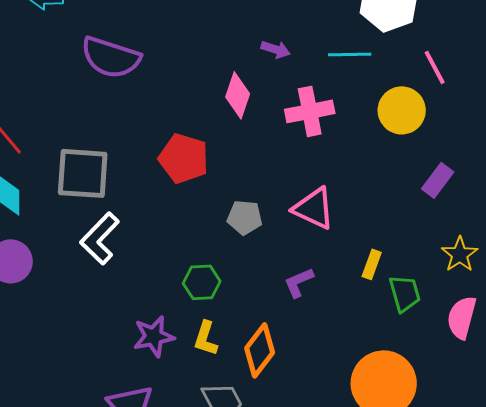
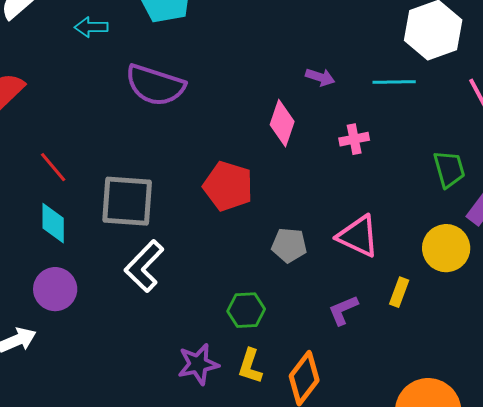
yellow circle: (402, 110) -> (446, 248), moved
pink cross: (310, 111) -> (354, 139), size x0.6
yellow rectangle: (372, 264) -> (399, 292), moved
green trapezoid: (405, 293) -> (449, 169), moved

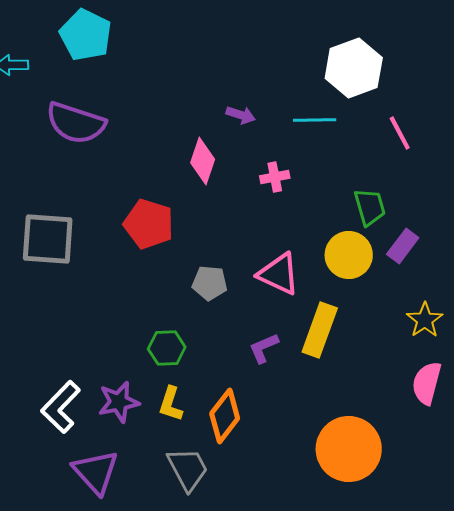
yellow circle: (446, 248) -> (349, 255), moved
white L-shape: (144, 266) -> (61, 407), moved
yellow rectangle: (399, 292) -> (320, 330), size x1.8

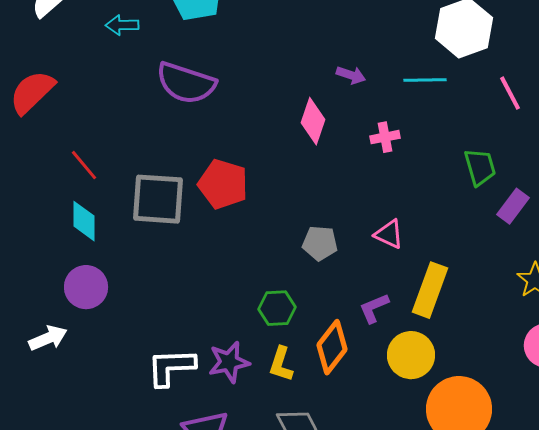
red pentagon: (149, 224) -> (223, 184), moved
yellow circle: (349, 255) -> (411, 355), moved
pink triangle: (279, 274) -> (389, 234), size x0.7
white L-shape: (61, 407) -> (171, 367), turned 44
orange diamond: (225, 416) -> (332, 347), moved

